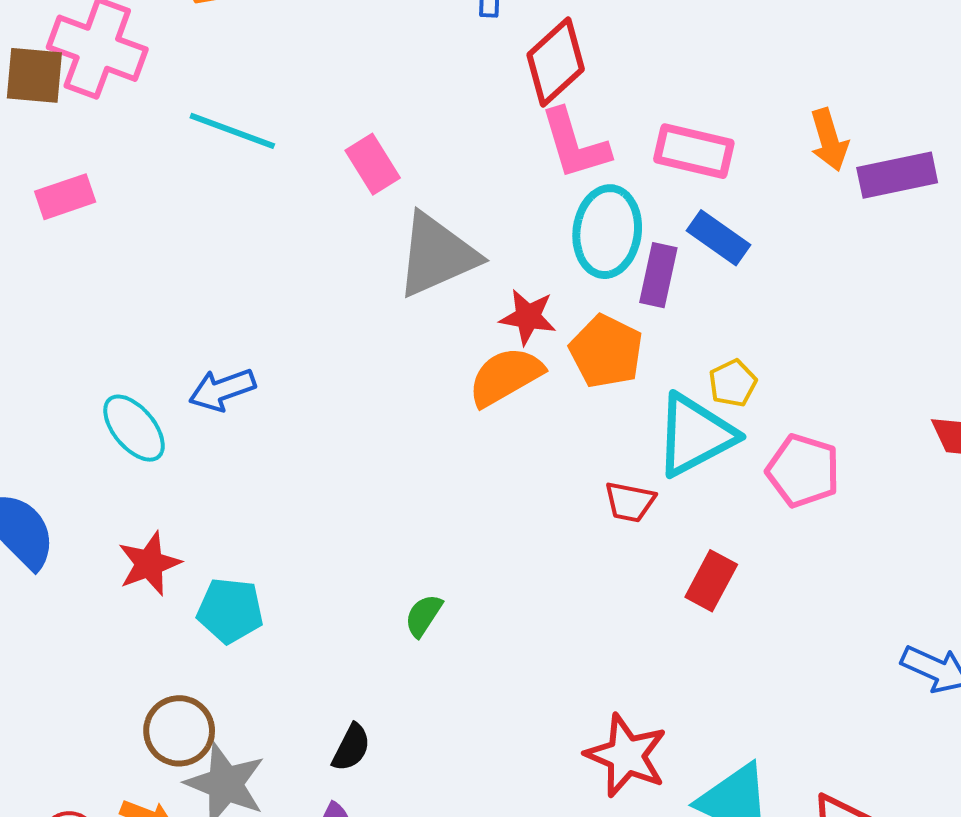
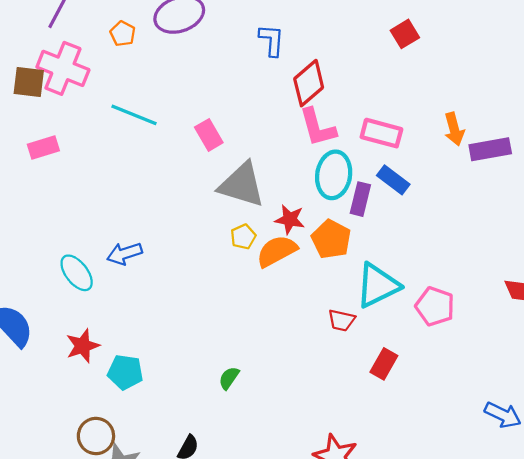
gray triangle: (437, 255) -> (242, 185), turned 39
yellow pentagon: (733, 383) -> (243, 237), moved

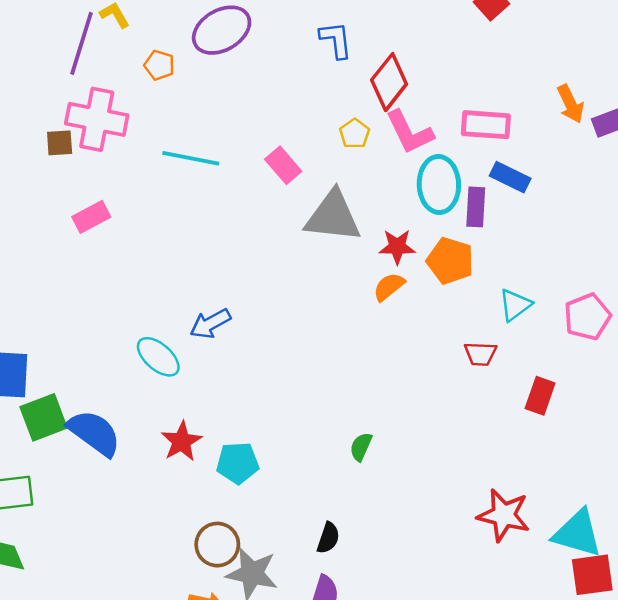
brown square: (29, 82) -> (60, 143), size x0.7
yellow pentagon: (243, 237) -> (355, 134), moved
orange semicircle: (277, 251) -> (389, 287), size x0.7
cyan triangle: (378, 285) -> (515, 305), size x0.6
pink pentagon: (435, 306) -> (587, 317), turned -30

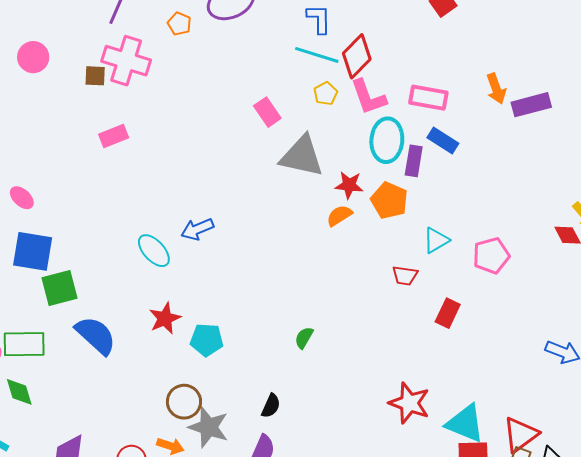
cyan line: (191, 158) -> (317, 55), moved
blue semicircle: (94, 433) -> (96, 335), moved

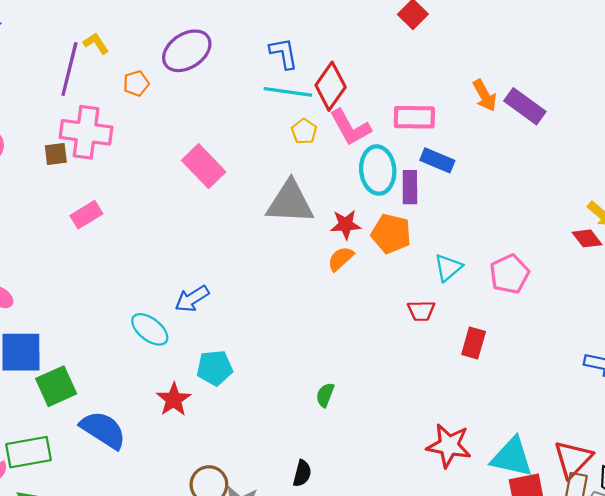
orange pentagon: (179, 24) -> (136, 83), turned -30
purple rectangle: (531, 105) -> (525, 106), turned 60
pink rectangle: (267, 112) -> (204, 166), moved, size x1.4
cyan pentagon: (207, 340) -> (215, 368), moved

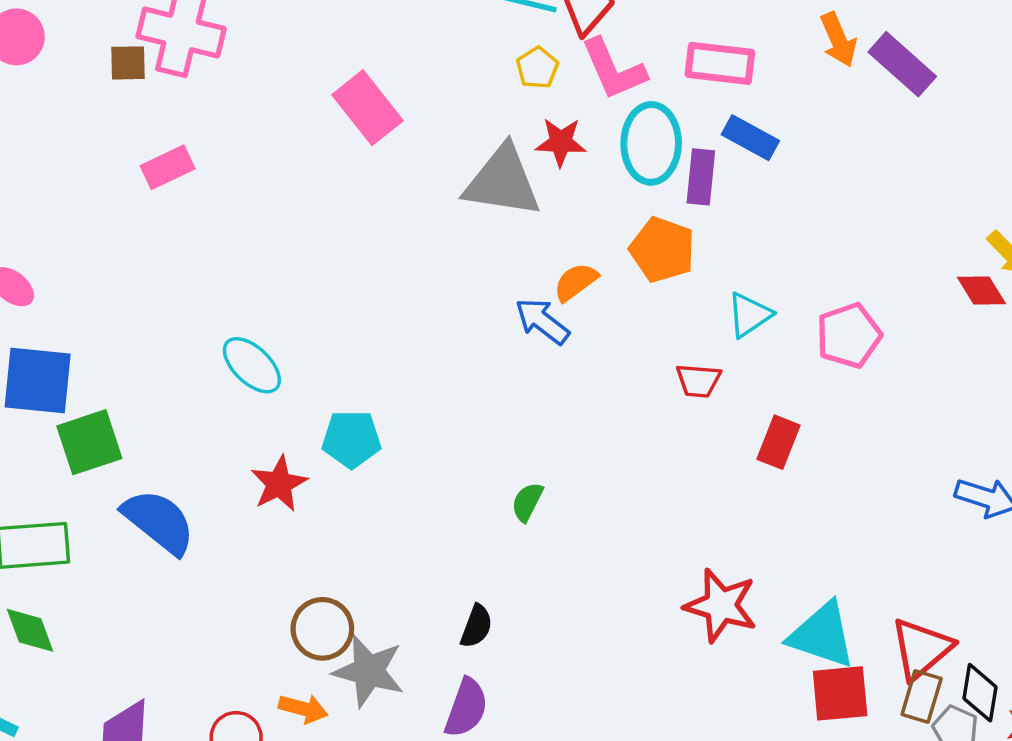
red star: (346, 225) -> (561, 142), moved
blue arrow: (192, 299) -> (542, 321), moved, turned 64

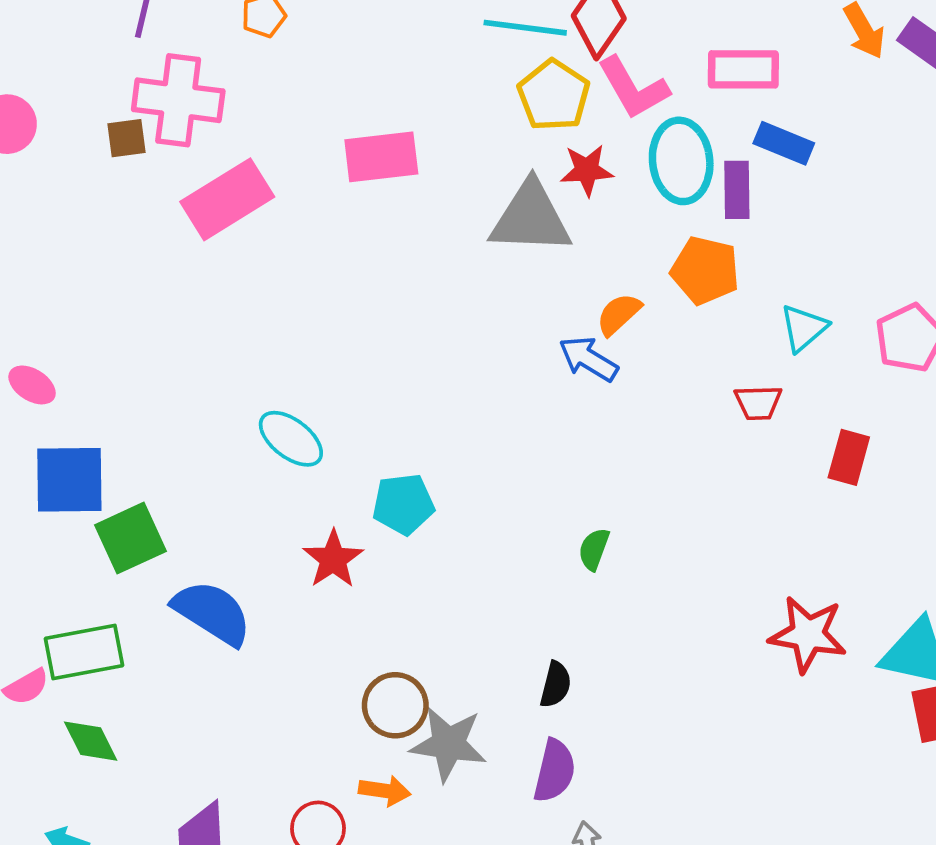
yellow pentagon: (537, 68) -> (554, 95), size x1.6
pink rectangle: (367, 108) -> (381, 157), turned -52
pink rectangle: (168, 167) -> (227, 199), moved, size x1.6

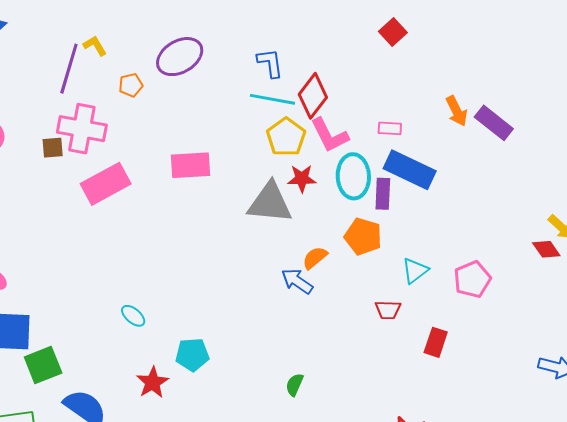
pink rectangle: (743, 69) -> (390, 128), size x0.6
blue rectangle: (784, 143) -> (410, 170), size x1.6
cyan ellipse: (291, 439) -> (133, 316), size x0.7

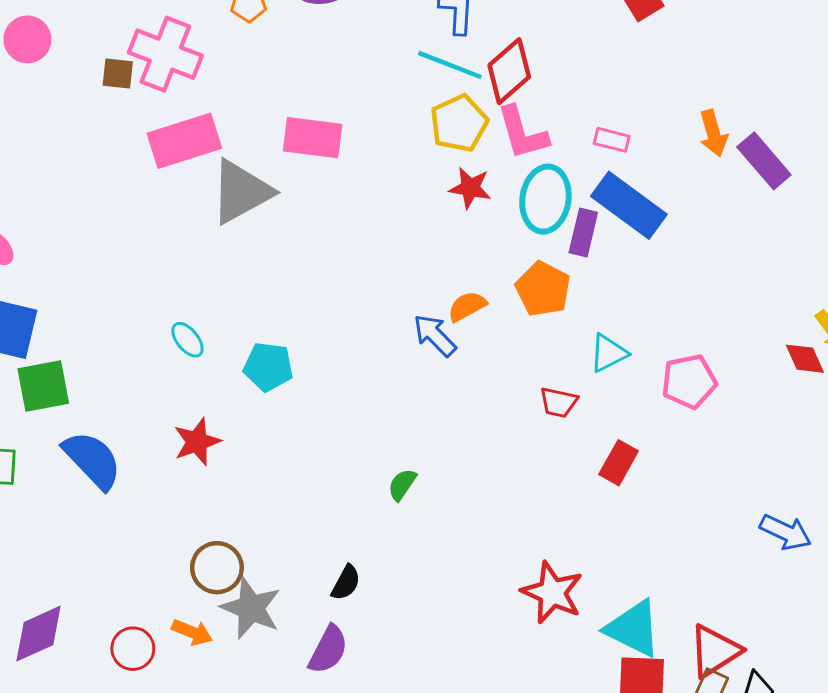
gray triangle: (270, 203) -> (241, 192), moved, turned -45
cyan pentagon: (192, 355) -> (268, 367), moved

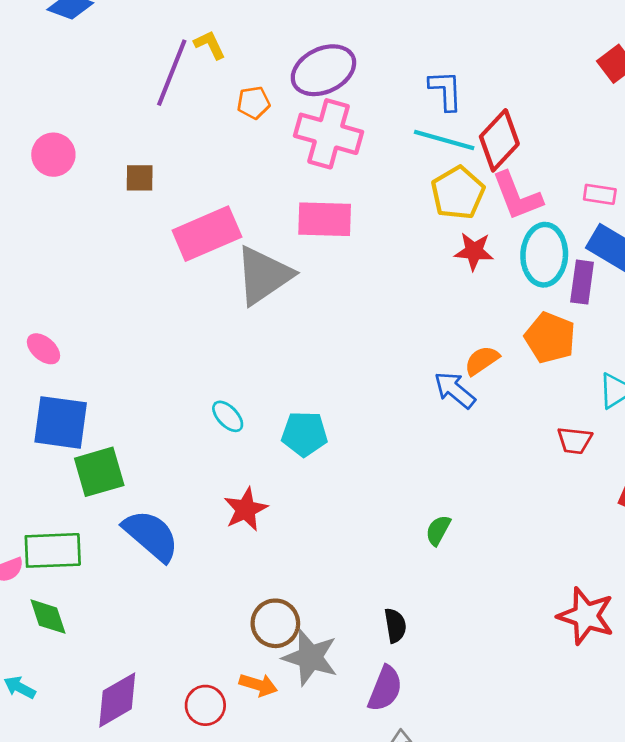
pink cross: (165, 54) -> (328, 134), moved
black semicircle: (346, 583) -> (395, 625), turned -32

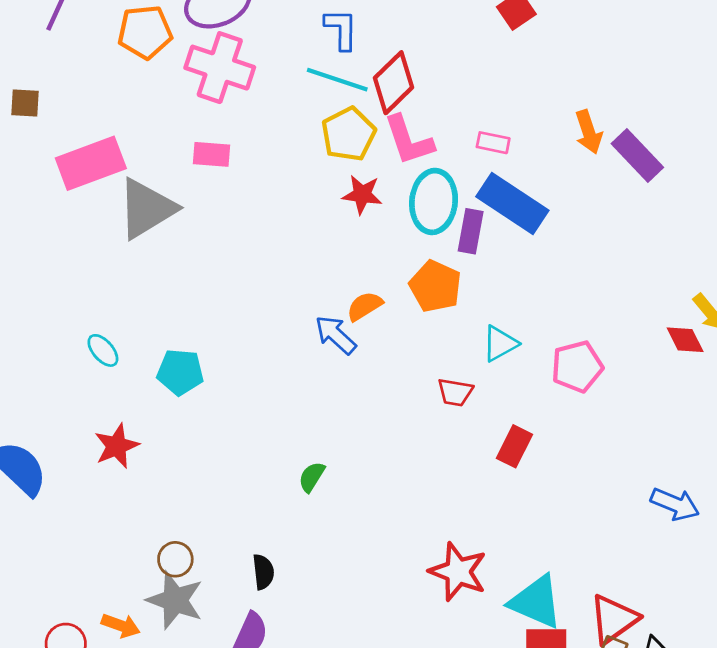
orange pentagon: (254, 103) -> (145, 32), size x1.6
pink rectangle: (325, 219) -> (211, 154), size x0.7
brown circle: (275, 623) -> (175, 559), moved, size x0.7

